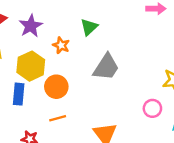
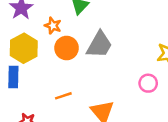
orange circle: (56, 87) -> (67, 48), moved
orange line: (58, 118) -> (63, 96), moved

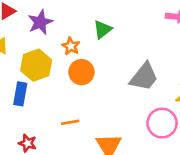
gray trapezoid: (99, 45) -> (144, 77), moved
pink circle: (148, 83) -> (162, 123), size x1.5

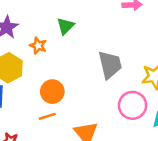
orange circle: (81, 72) -> (52, 92), moved
gray trapezoid: (144, 77) -> (110, 65), turned -44

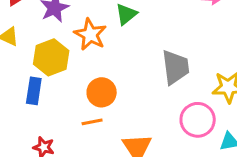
orange star: (38, 46) -> (90, 34), size x1.5

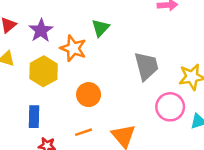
blue rectangle: (34, 91) -> (34, 117), moved
orange line: (92, 122) -> (83, 132), moved

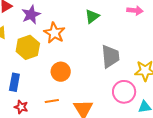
green triangle: (101, 28) -> (92, 16), moved

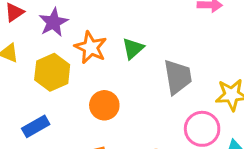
green triangle: (92, 16) -> (133, 48), moved
blue rectangle: (14, 82) -> (36, 126), turned 54

